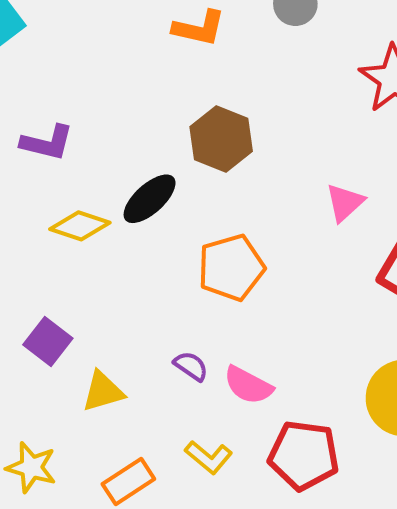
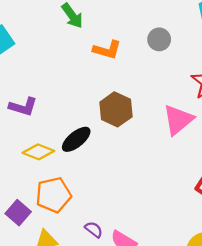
pink triangle: (345, 203) -> (178, 120), moved, size x1.5
orange pentagon: (231, 268) -> (53, 195), moved

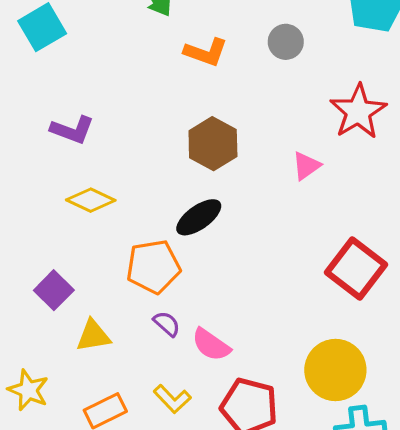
pink triangle: (178, 120) -> (306, 166), size x0.6
black ellipse: (76, 139) -> (199, 217), moved
orange pentagon: (53, 195) -> (153, 267), moved

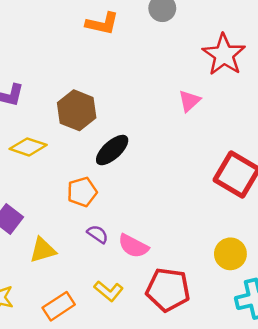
brown hexagon: (213, 144) -> (77, 110), moved
orange pentagon: (153, 267) -> (82, 192), size x0.7
yellow circle: (335, 370) -> (230, 254), size x0.7

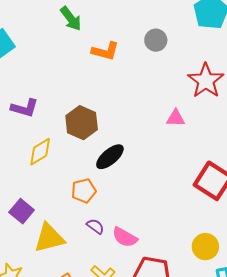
pink triangle: (189, 101) -> (176, 118), turned 42
yellow diamond: (28, 147) -> (40, 152), turned -52
yellow triangle: (43, 250) -> (49, 238), size x1.4

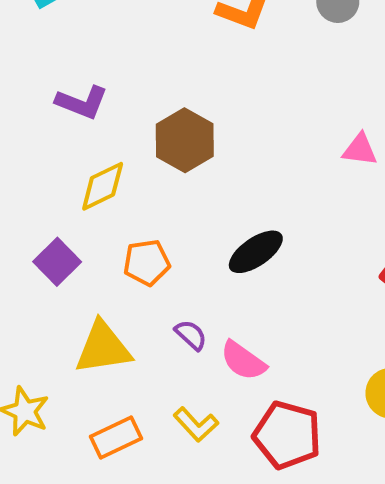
black ellipse: (110, 157) -> (256, 252), moved
orange pentagon: (84, 191) -> (147, 263), moved
purple square: (22, 211) -> (57, 262), moved

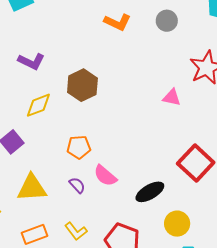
black ellipse: (256, 252) -> (150, 192), moved
orange pentagon: (147, 263) -> (79, 147), moved
pink semicircle: (243, 361) -> (105, 176), moved

